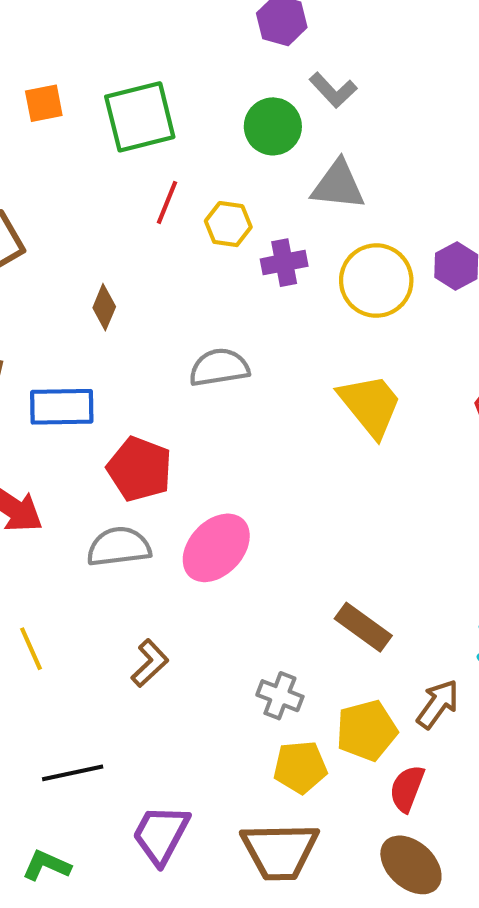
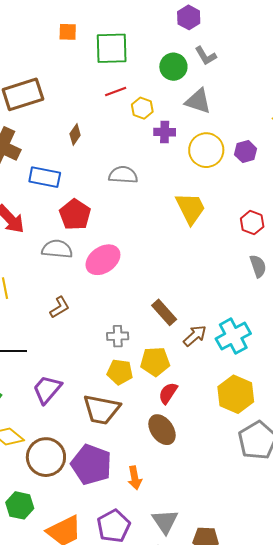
red line: (167, 202) -> (116, 92), turned 35
gray cross: (280, 696) -> (118, 336), turned -35
brown arrow: (438, 704) -> (195, 336), moved

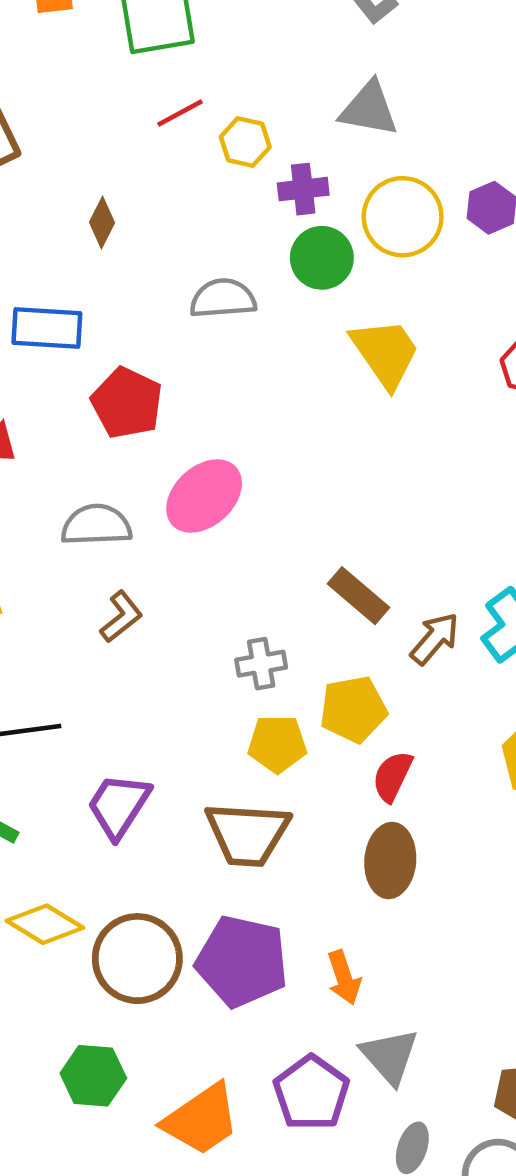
green circle: (173, 67) -> (322, 258), moved
gray semicircle: (57, 249) -> (96, 525), moved
brown ellipse: (162, 430) -> (390, 860), turned 48
gray triangle: (165, 521) -> (390, 1056), moved

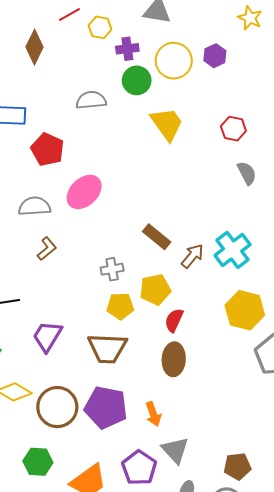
brown diamond: (102, 222) -> (34, 47), moved, size x1.5

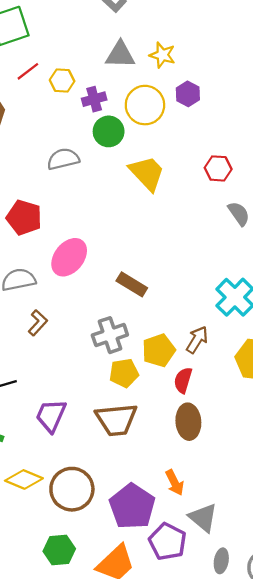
yellow star: (250, 18) -> (162, 55), moved
brown rectangle: (157, 237) -> (132, 284), moved
brown arrow: (192, 256) -> (197, 340), moved
gray cross: (112, 269) -> (110, 335), size x1.4
purple pentagon: (106, 407) -> (132, 506), moved, turned 30

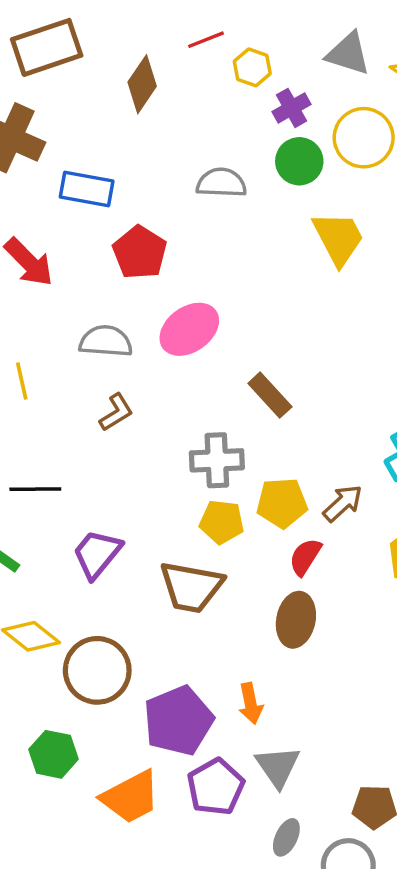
purple cross: (94, 99) -> (292, 108), turned -30

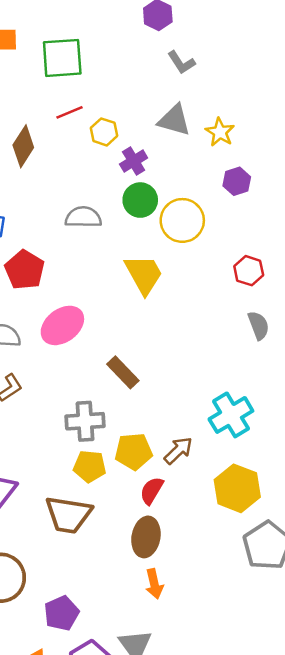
yellow circle: (364, 138) -> (182, 220), moved
yellow trapezoid: (338, 238) -> (144, 274), moved
orange arrow: (251, 703) -> (154, 584), moved
purple pentagon: (178, 721) -> (61, 613), size x0.7

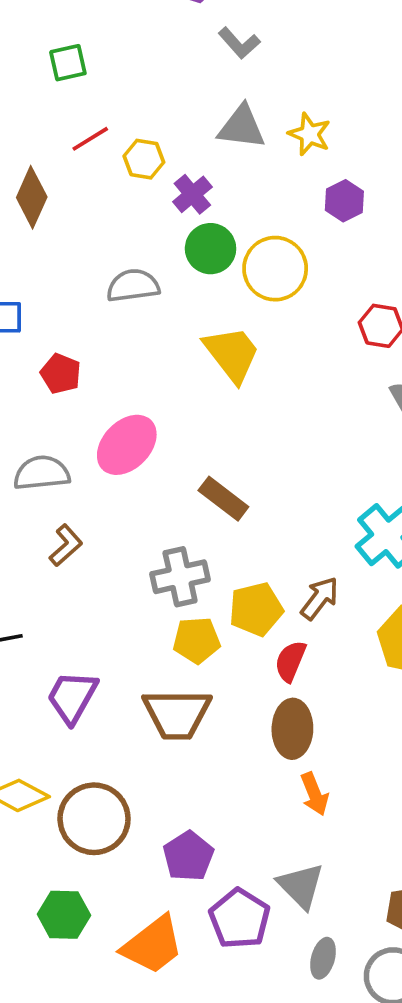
green square: (62, 58) -> (68, 63), size x0.6
red pentagon: (25, 270) -> (61, 374), size x0.7

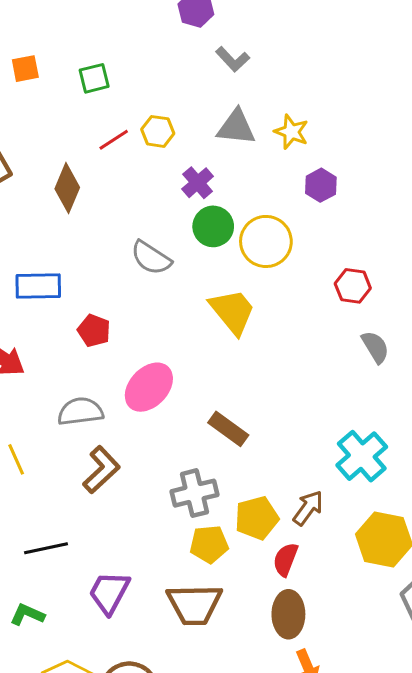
yellow hexagon: (144, 159) -> (158, 131), moved
gray semicircle: (133, 286) -> (151, 258), turned -138
brown L-shape: (66, 545) -> (101, 470), size x1.4

